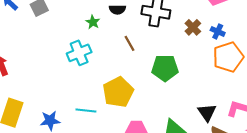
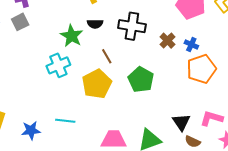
green star: (93, 22) -> (72, 36), size x1.6
green pentagon: (165, 68) -> (141, 80), turned 30
yellow pentagon: (118, 92) -> (97, 84), moved

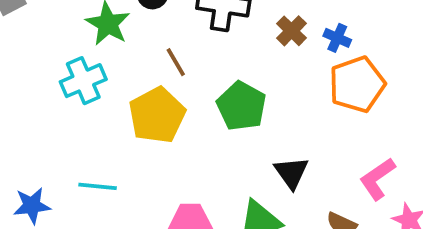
pink L-shape: (211, 118) -> (377, 179), turned -50
black triangle: (181, 122) -> (291, 173), moved

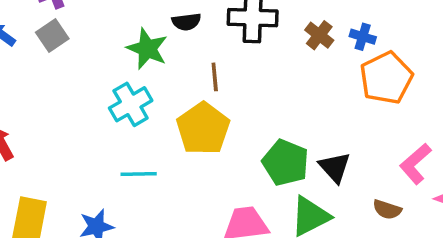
brown line: (176, 62) -> (215, 77), turned 32
green pentagon: (241, 106) -> (286, 163), moved
cyan line: (98, 186) -> (139, 174), moved

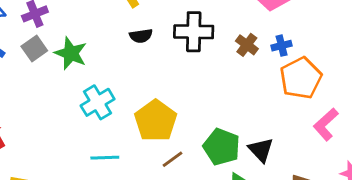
blue cross: (363, 37) -> (282, 46), turned -30
green star: (147, 49) -> (71, 53), moved
brown line: (215, 77) -> (173, 159), moved, turned 60
pink L-shape: (416, 164) -> (326, 124), moved

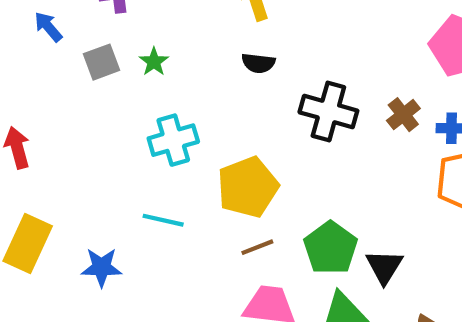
black cross: (194, 32) -> (328, 111), moved
gray square: (34, 49) -> (101, 62), moved
green star: (71, 53) -> (154, 62), size x0.6

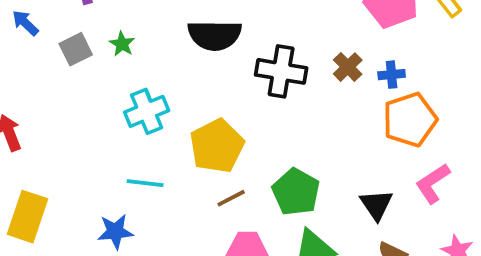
black semicircle: (258, 63) -> (215, 35), size x1.8
blue star: (101, 267) -> (115, 232), moved
black triangle: (384, 267) -> (376, 205), moved

